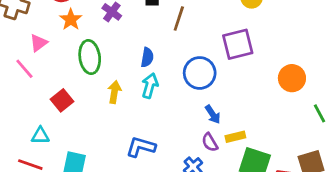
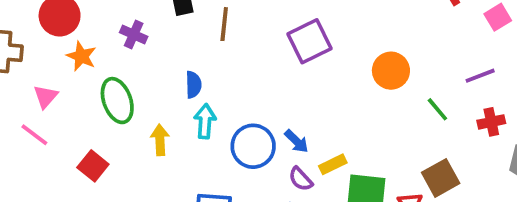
blue circle: (200, 73) -> (253, 146), moved

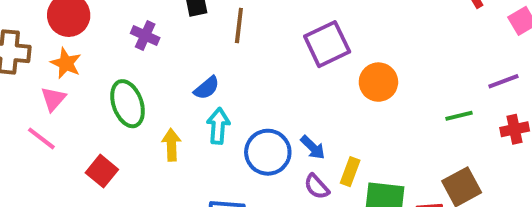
orange star: (81, 56) -> (66, 63), moved
orange circle: (391, 71) -> (378, 82), moved
blue semicircle: (193, 85) -> (207, 88), turned 52
green line: (437, 109) -> (459, 116), turned -64
yellow rectangle: (333, 164) -> (350, 172), turned -44

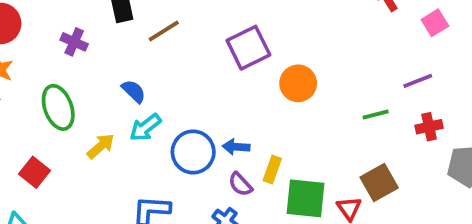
brown line: (239, 25) -> (164, 31), turned 52
blue semicircle: (207, 88) -> (134, 91), turned -96
cyan arrow: (218, 126) -> (145, 127), turned -132
yellow arrow: (171, 145) -> (101, 146), turned 52
blue arrow: (313, 147) -> (236, 147), turned 140

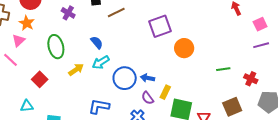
purple line: (418, 81) -> (261, 45), moved
red cross: (429, 127) -> (251, 79), turned 32
brown square: (379, 182) -> (232, 107), moved

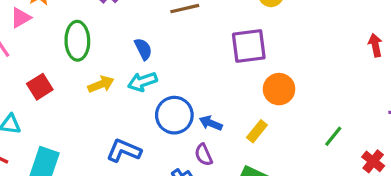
green line: (223, 69) -> (333, 136), turned -56
yellow rectangle: (165, 92) -> (257, 131), moved

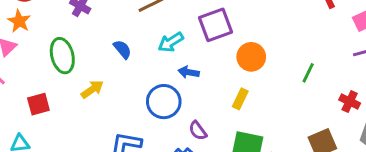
cyan arrow: (142, 82) -> (171, 42), moved
red square: (40, 87) -> (38, 104), turned 30
blue arrow: (211, 123) -> (189, 72), moved
green line: (333, 136) -> (308, 73), moved

